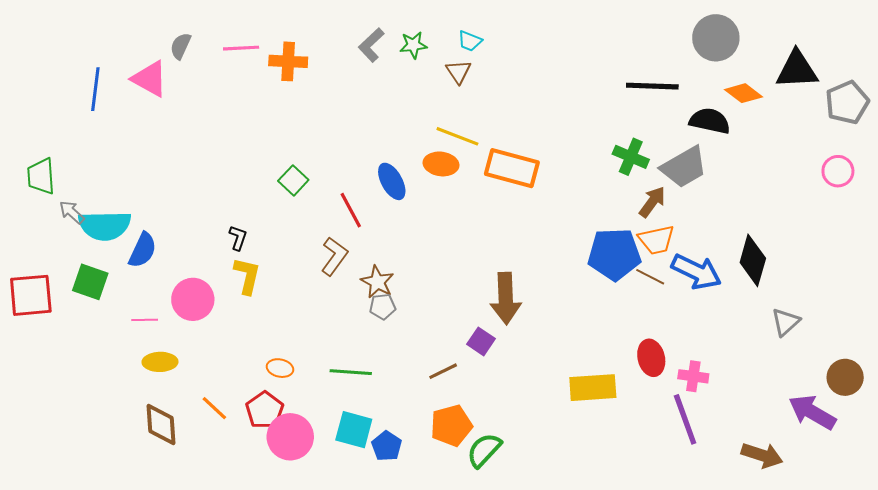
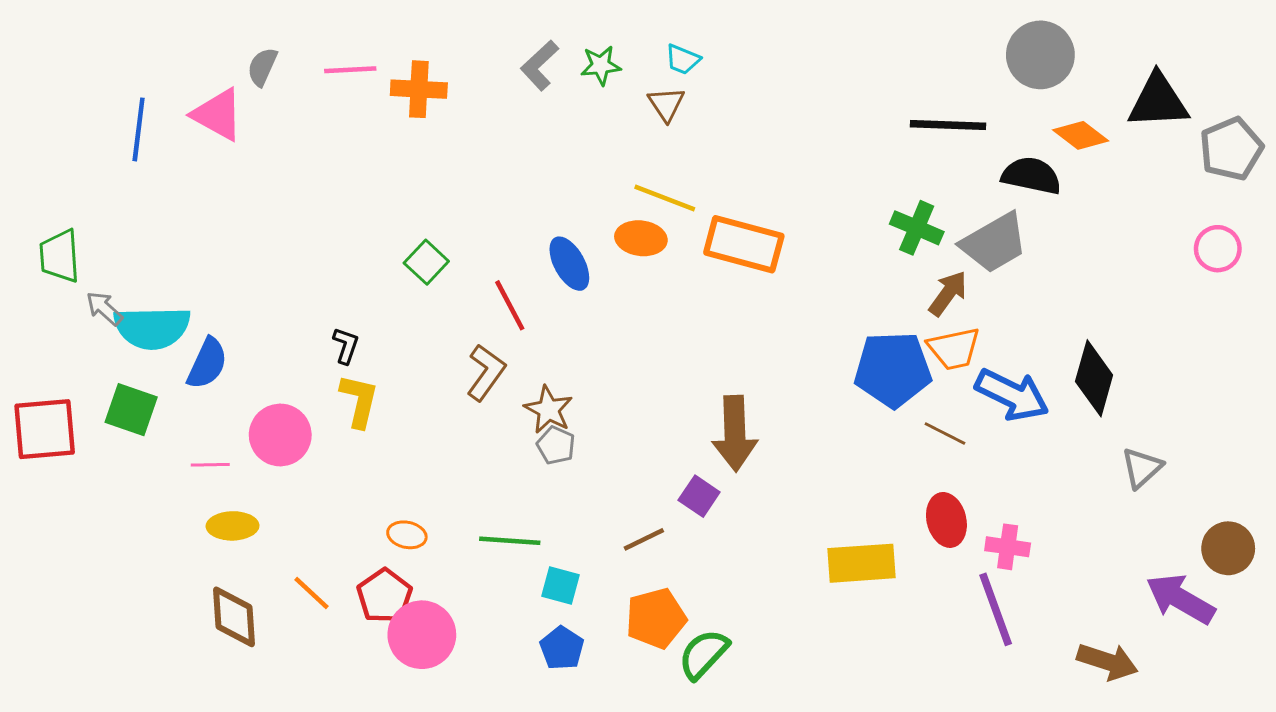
brown line: (650, 277) -> (945, 434), moved
gray pentagon: (383, 307) -> (556, 445), turned 30
cyan square: (354, 430) -> (560, 586), moved, size x0.7

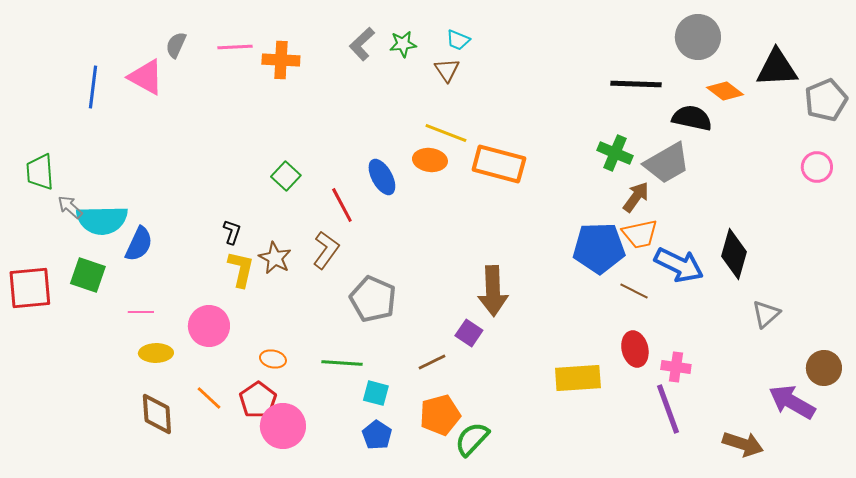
brown star: (549, 410) -> (275, 258), moved
pink circle: (280, 435) -> (209, 326), moved
gray pentagon: (556, 445) -> (373, 299), size x1.8

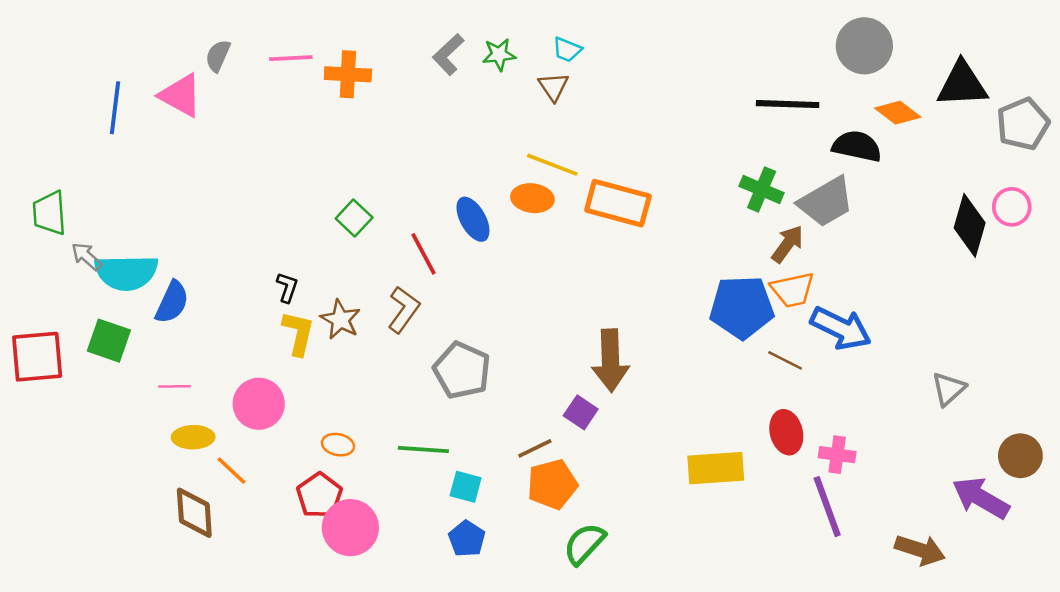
black diamond: (734, 254) -> (970, 225), moved
orange line: (209, 398) -> (231, 471), moved
orange pentagon: (440, 415) -> (552, 484), moved

